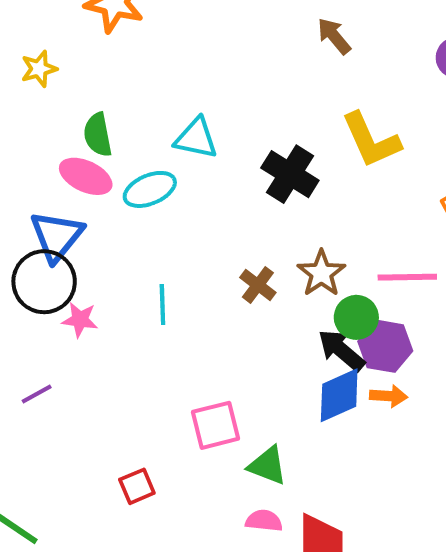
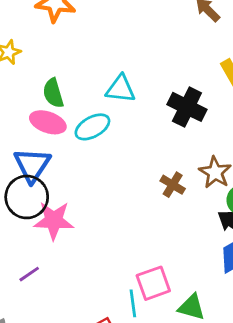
cyan line: (162, 305) -> (133, 303), moved
pink star: (80, 320) -> (54, 220), size x1.6

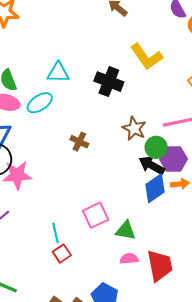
brown cross: (173, 185) -> (79, 142), moved
cyan line: (133, 303) -> (56, 233), moved

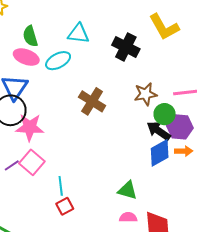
brown star: (134, 128) -> (145, 94), turned 30
brown cross: (79, 142) -> (92, 101), size x1.5
pink square: (96, 215) -> (32, 162), moved, turned -30

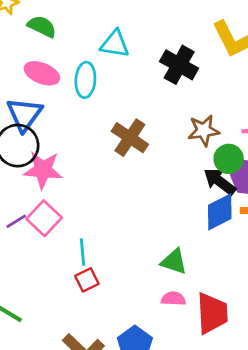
green semicircle: (30, 36) -> (42, 26), moved, turned 130
cyan ellipse: (58, 61) -> (85, 80), turned -60

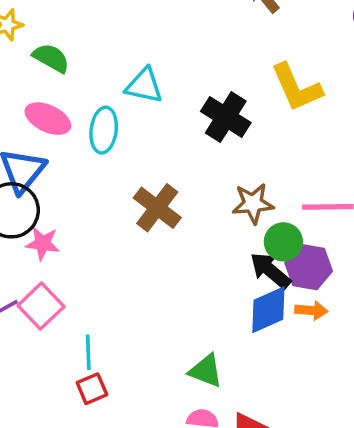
pink star: (43, 170) -> (43, 243), size x0.7

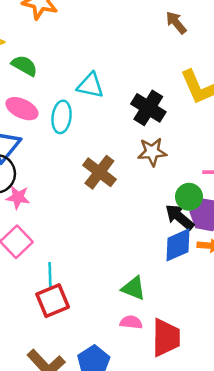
brown star: (253, 203) -> (152, 152), moved
red square: (92, 389) -> (53, 301), size x1.5

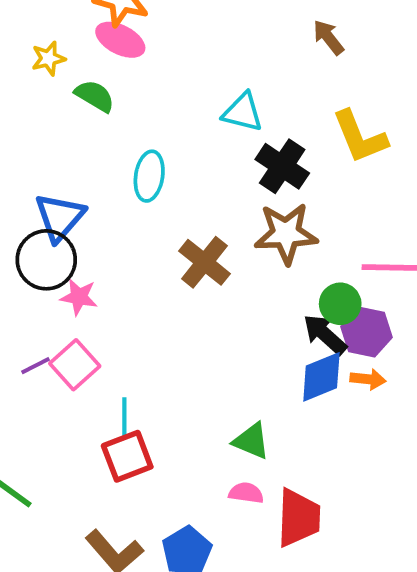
cyan triangle: (90, 85) -> (243, 112), moved
pink ellipse: (22, 109) -> (120, 40), moved
brown star: (152, 152) -> (286, 234), size x1.4

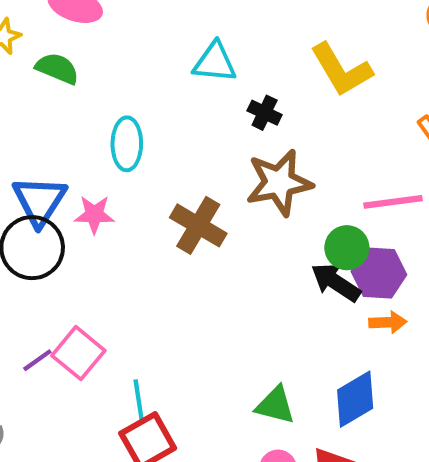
black cross: (282, 166) -> (265, 113), size x0.6
pink star: (79, 297) -> (94, 215), moved
blue diamond: (321, 377) -> (355, 399), moved

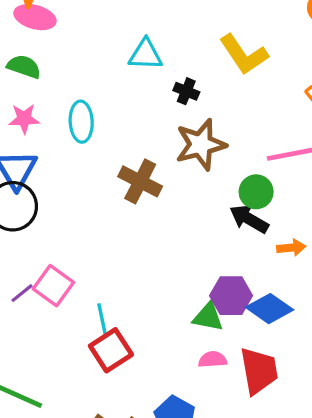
pink star: (94, 215) -> (24, 119), moved
purple hexagon: (379, 273) -> (231, 296), moved
blue diamond: (355, 399) -> (269, 309), turned 69

